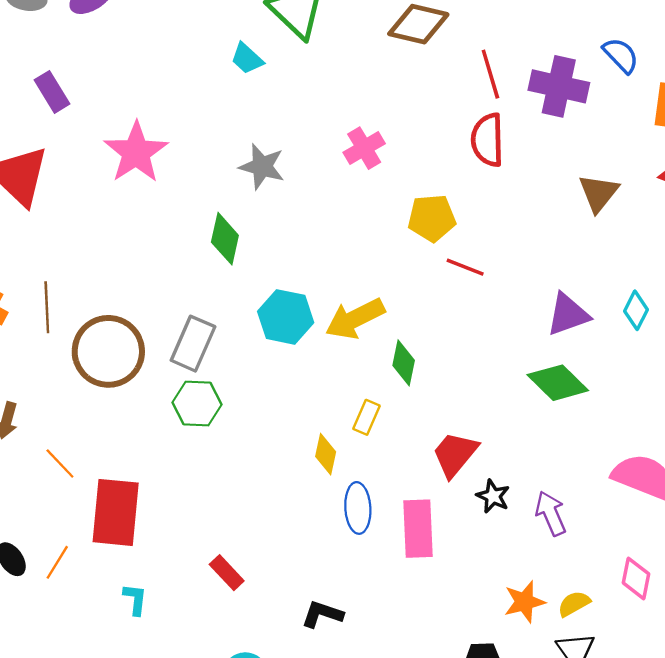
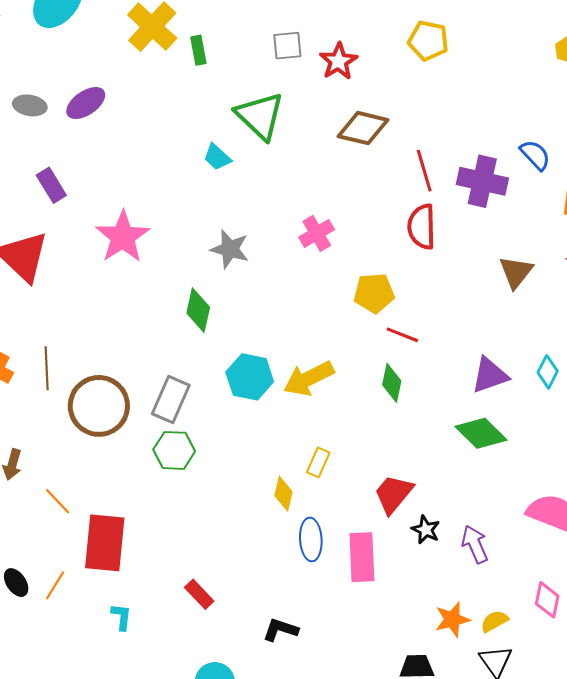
green diamond: (404, 363) -> (392, 383), moved

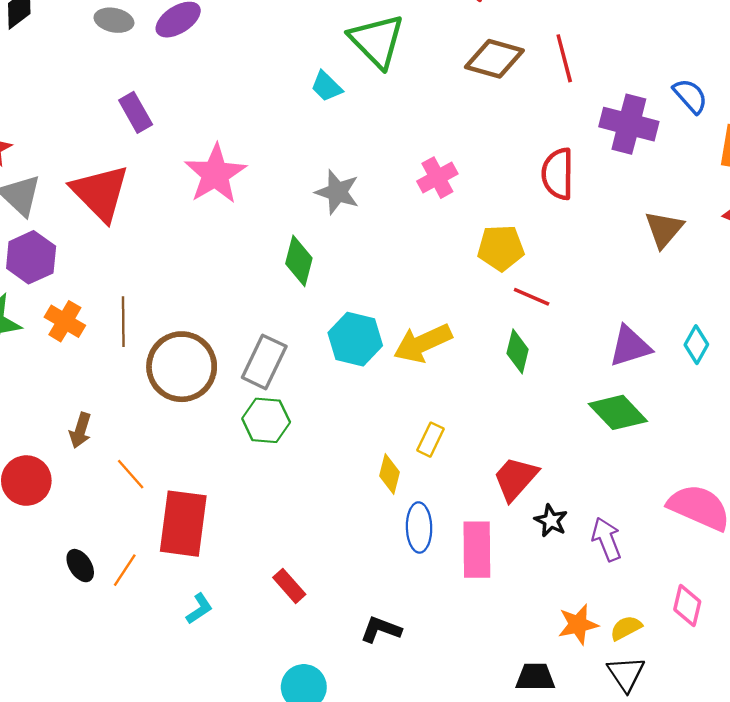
red line: (424, 171) -> (564, 58), moved
cyan L-shape: (121, 617) -> (199, 609), turned 48

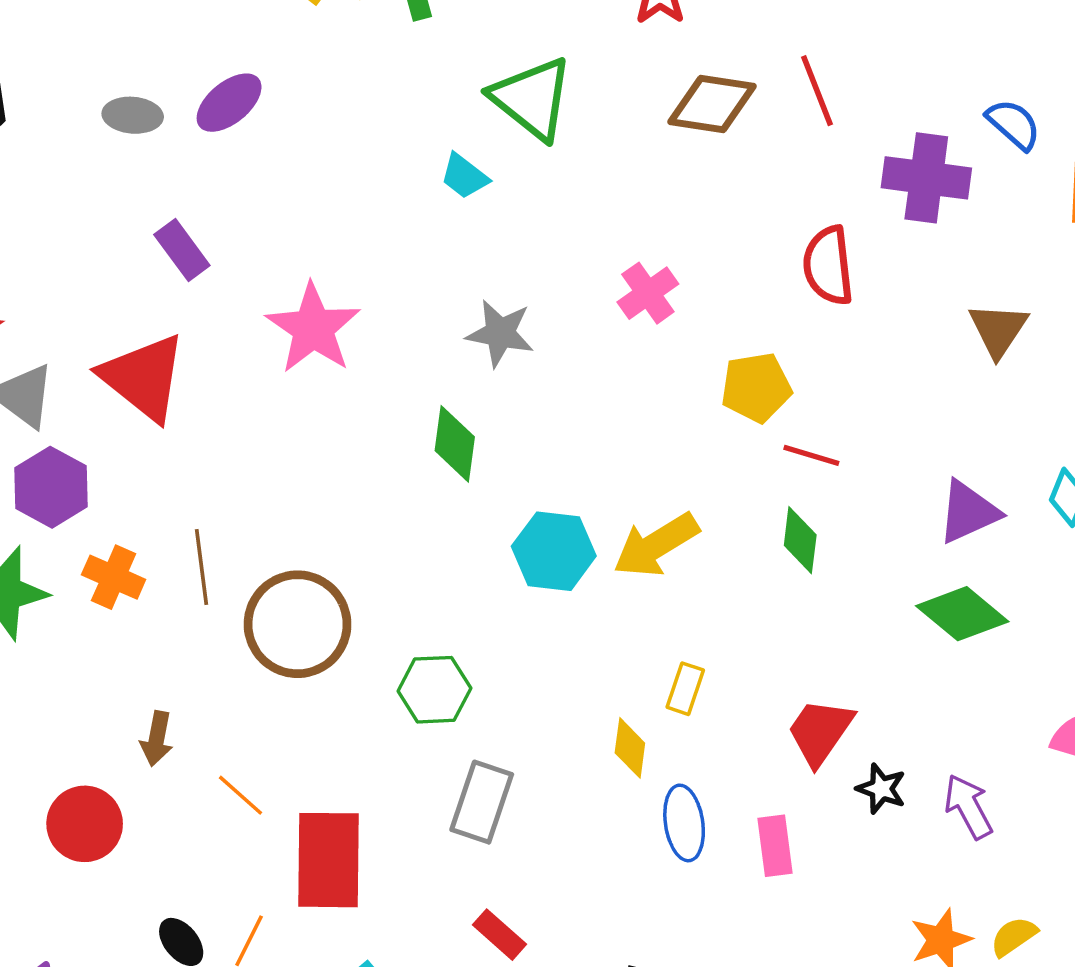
gray rectangle: (264, 362) -> (482, 802), moved
pink rectangle: (477, 550) -> (775, 846), size x0.7

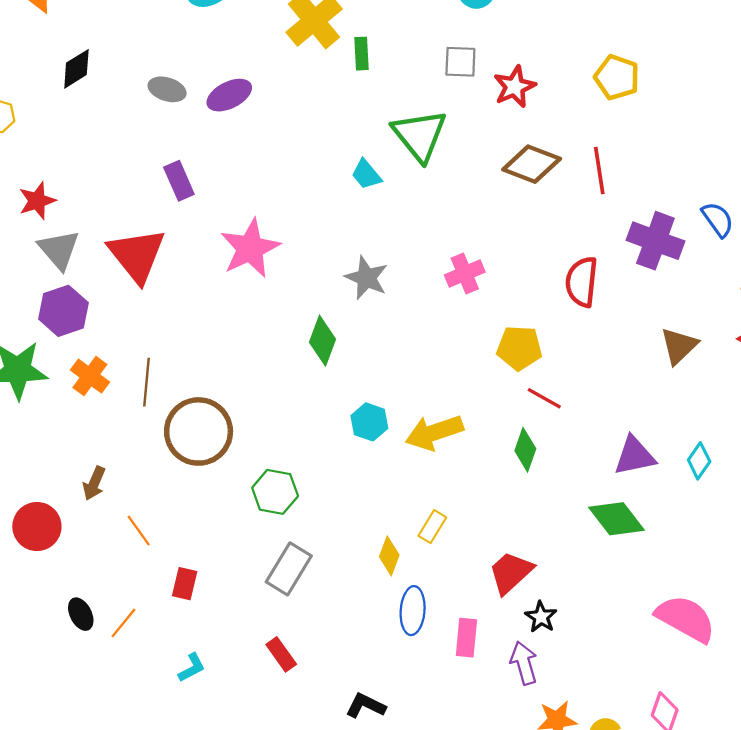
cyan hexagon: (554, 551) -> (369, 422), size x0.7
purple arrow: (968, 807) -> (524, 663), moved
red rectangle: (329, 860) -> (185, 584), size x0.5

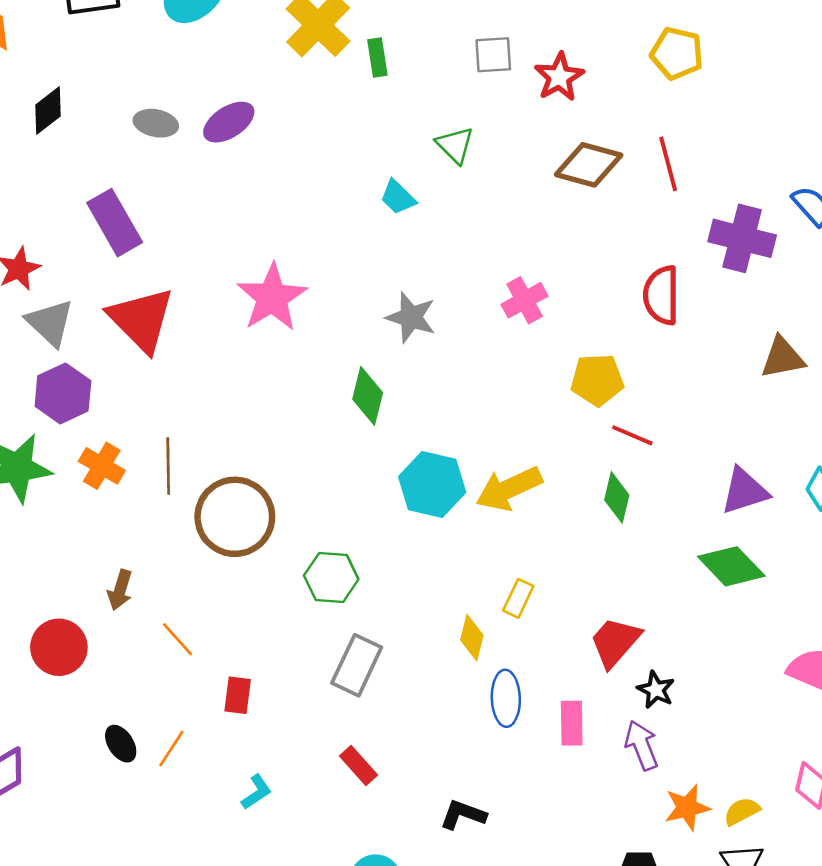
green triangle: (420, 135) -> (455, 145), size x0.6
purple rectangle: (179, 181) -> (115, 223), moved, size x1.4
brown triangle: (679, 346) -> (783, 358), turned 39
cyan hexagon: (369, 422) -> (432, 484), size x1.5

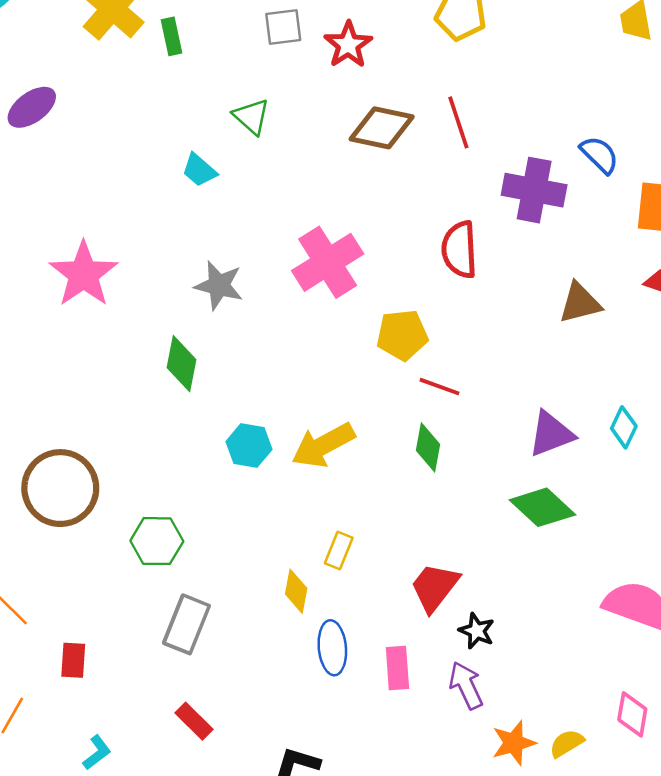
pink cross: (525, 300) -> (328, 262), size x1.6
cyan hexagon: (432, 484) -> (249, 446), size x0.7

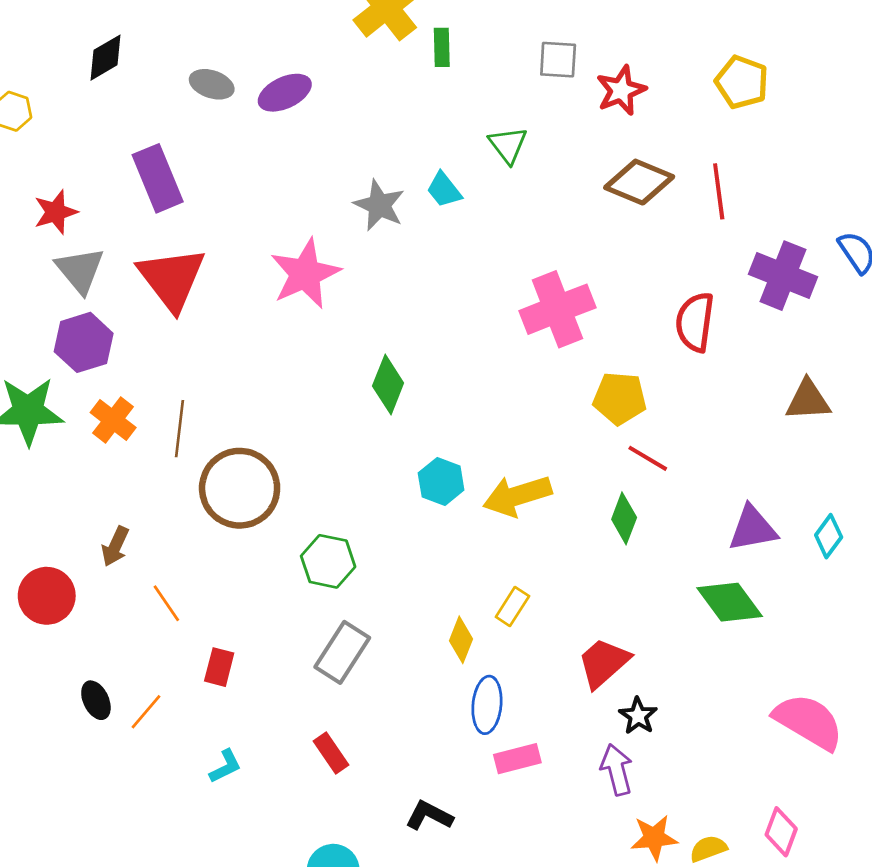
gray star: (219, 285) -> (379, 205), moved
pink rectangle: (397, 668) -> (517, 759), moved, turned 69

